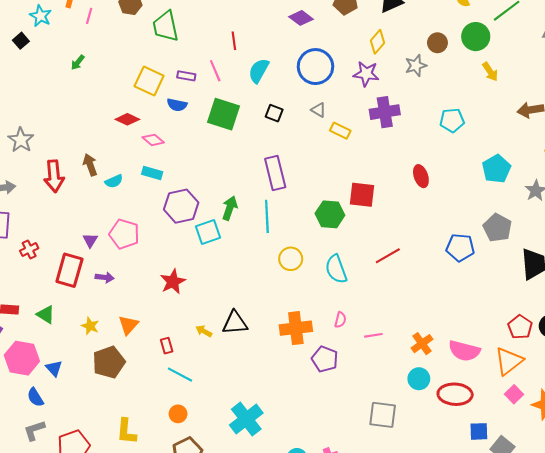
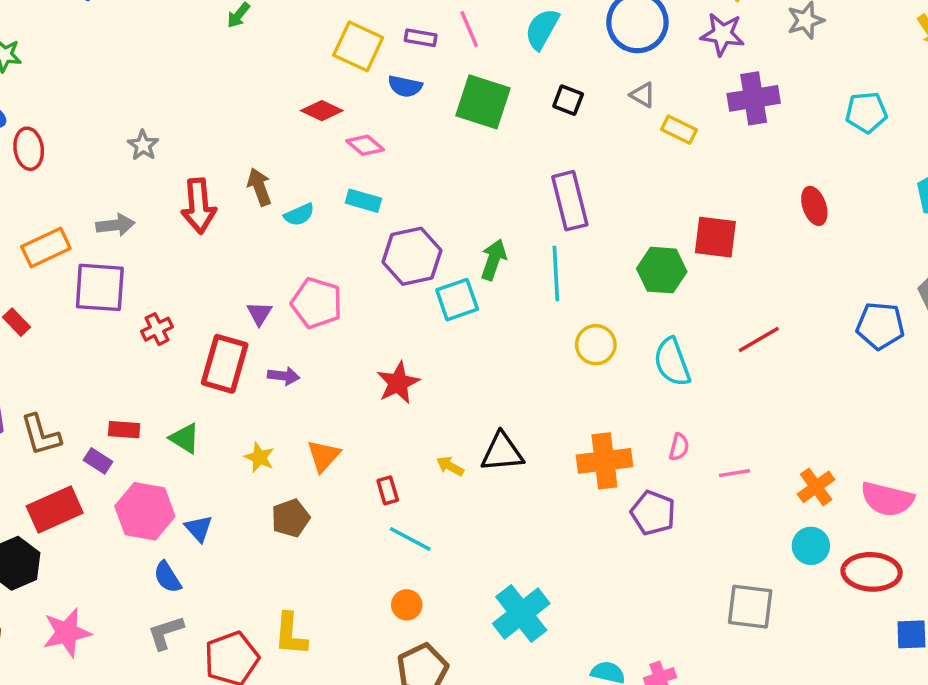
gray star: (21, 140) -> (143, 145), size x0.7
brown pentagon: (109, 362) -> (291, 518), size x0.7
yellow L-shape: (126, 431) -> (291, 634), moved

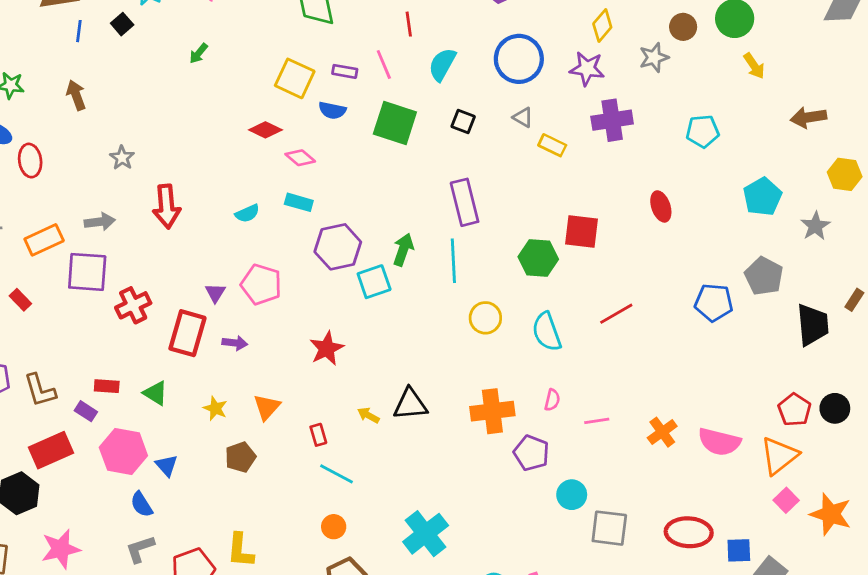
brown arrow: (259, 187) -> (76, 95), moved
red cross: (157, 329) -> (133, 305), size x1.4
cyan circle: (811, 546) -> (572, 495), moved
red ellipse: (872, 572) -> (689, 532), moved

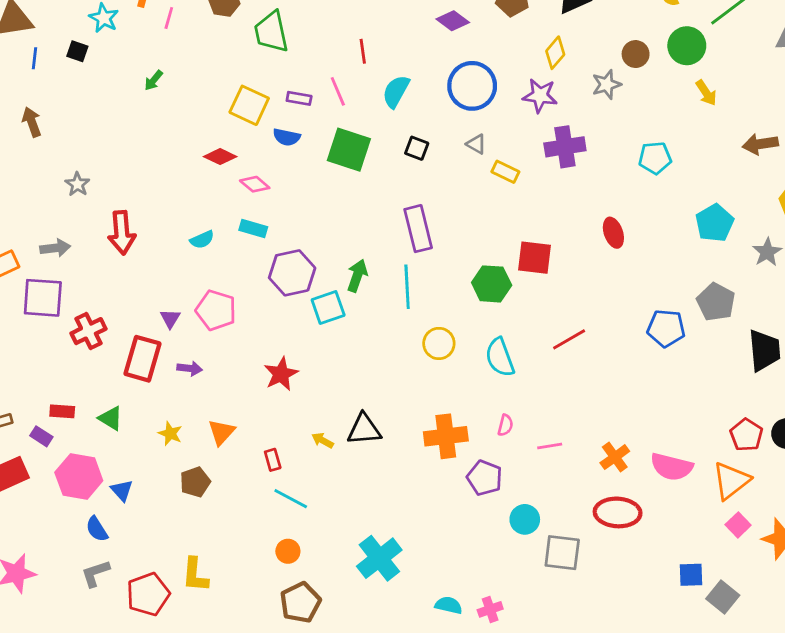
black square: (122, 24) -> (77, 51), turned -30
red ellipse: (689, 532) -> (618, 512), moved

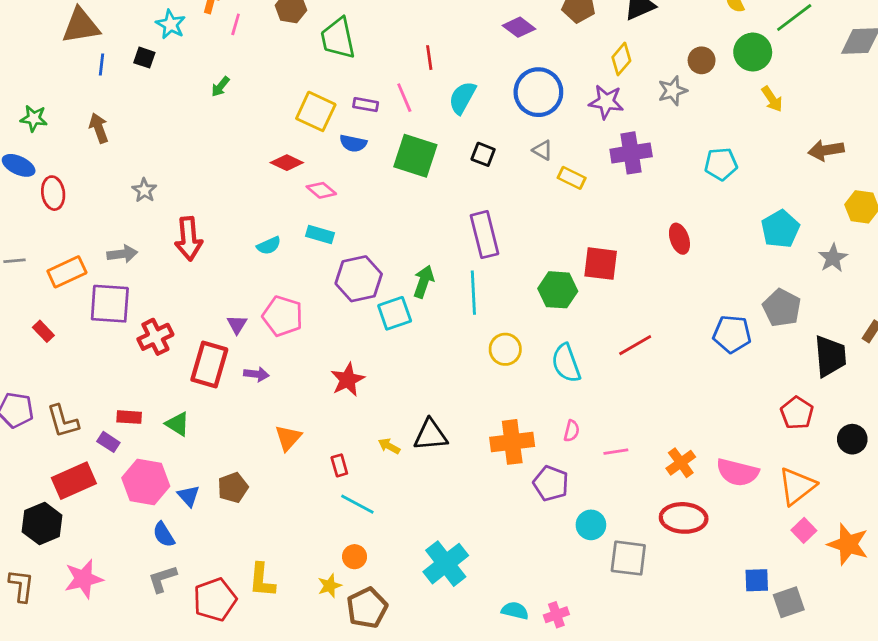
yellow star: (170, 434) -> (330, 586), moved, turned 30
red pentagon: (746, 435) -> (797, 413), moved
brown pentagon: (195, 482) -> (233, 488), moved
gray square: (723, 597) -> (789, 602), turned 32

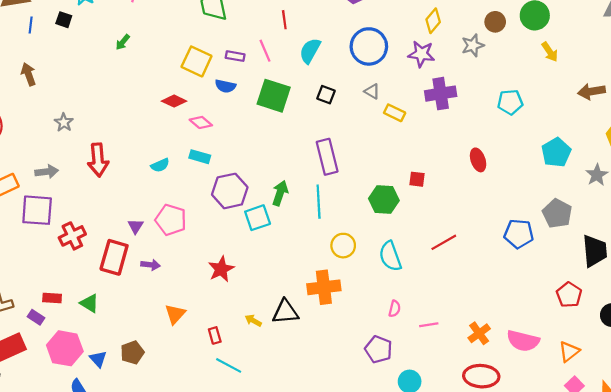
red square: (601, 264) -> (417, 179), size x0.6
orange cross: (512, 442) -> (324, 287), moved
orange triangle: (797, 486) -> (569, 352), size x0.7

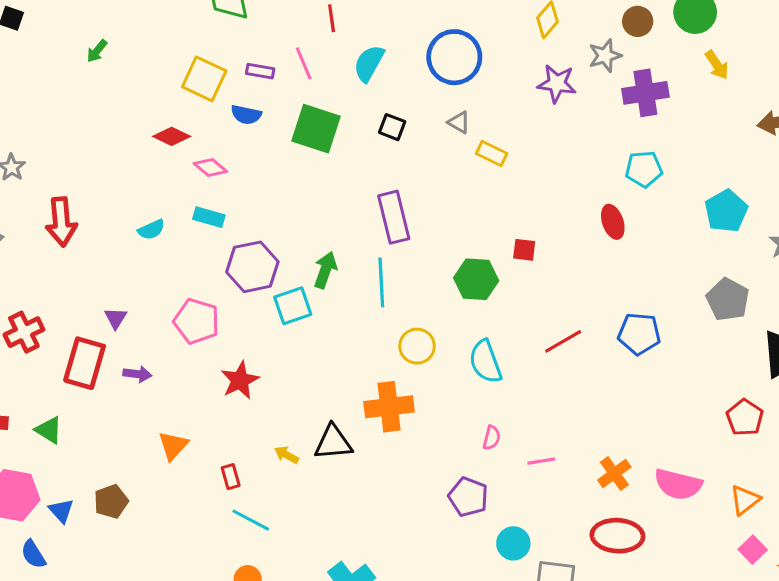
purple star: (421, 54) -> (557, 84), moved
purple cross: (441, 94) -> (645, 93), moved
cyan pentagon: (510, 102) -> (644, 169), moved
pink pentagon: (171, 220) -> (196, 321), moved
blue pentagon: (519, 234) -> (639, 334), moved

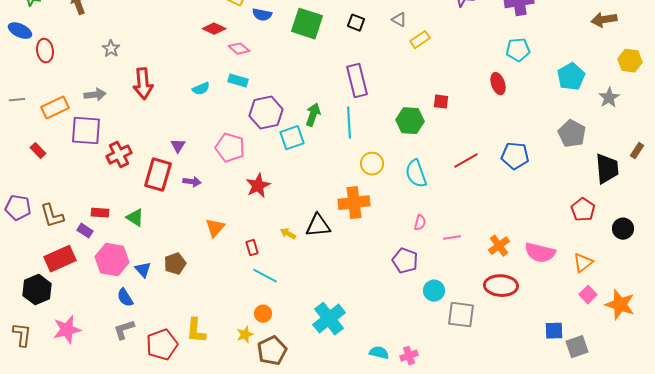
yellow rectangle: (492, 153) -> (420, 40), turned -60

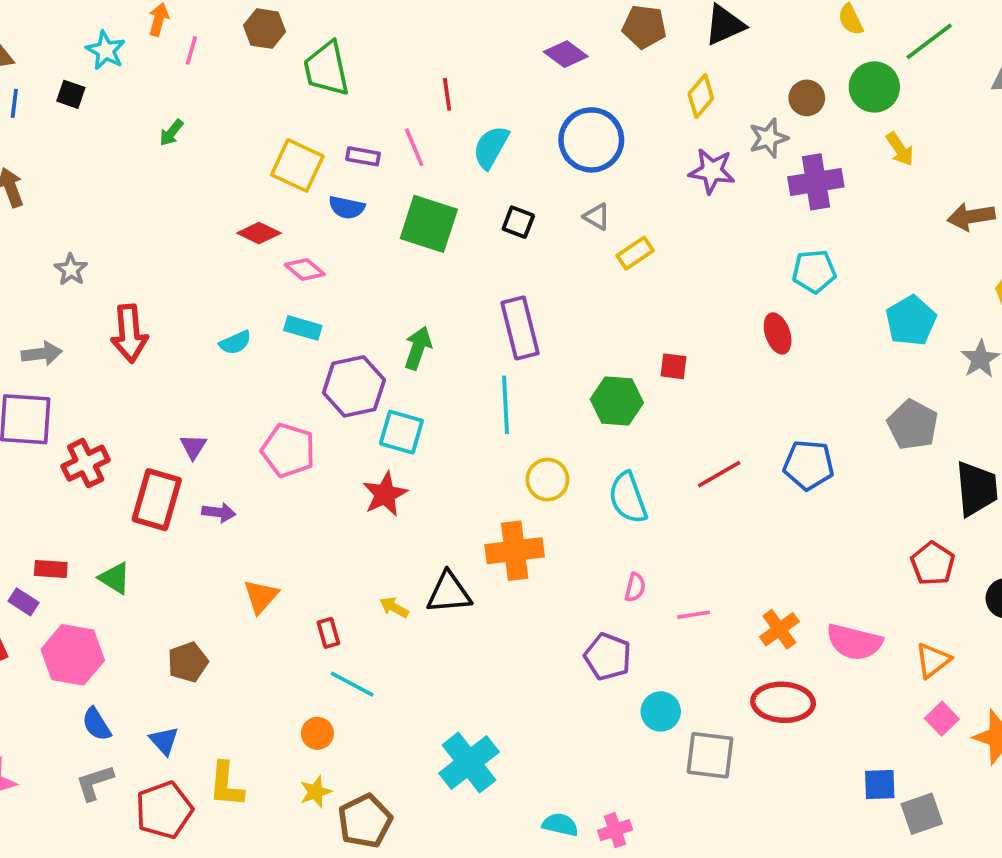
green arrow: (313, 115) -> (418, 348), moved
cyan square: (292, 138) -> (401, 432), turned 35
red star: (258, 186) -> (385, 494), moved
blue triangle: (143, 270) -> (164, 741), moved
orange circle: (263, 314) -> (317, 733), moved

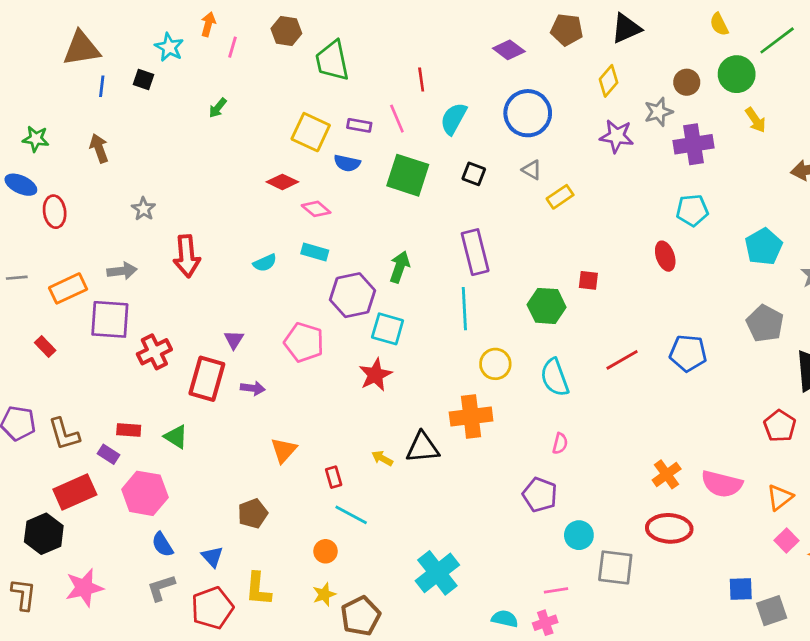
pink line: (694, 615) -> (556, 590), moved
brown pentagon: (188, 662) -> (253, 514), moved

